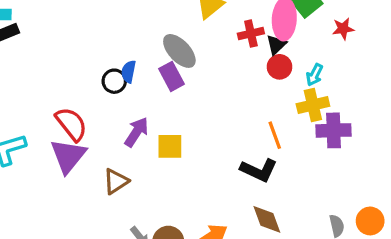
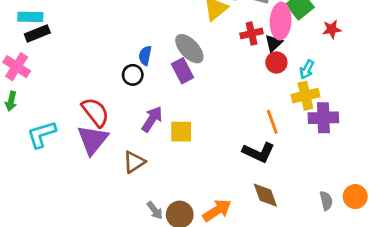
blue semicircle: (129, 72) -> (145, 56), moved

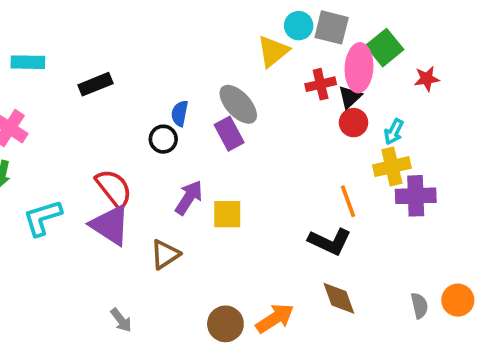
black rectangle: (37, 33) -> (96, 84), moved
purple triangle: (93, 140) -> (110, 225), turned -36
gray arrow: (155, 210) -> (121, 320), moved

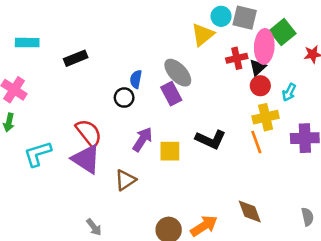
yellow cross: (392, 167) -> (266, 117), moved
black L-shape: (330, 242) -> (211, 139), moved

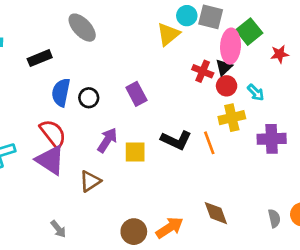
red cross: (237, 58) -> (203, 71), moved, turned 36
gray ellipse: (178, 73) -> (82, 28), moved
blue semicircle: (136, 79) -> (61, 92), moved, size x1.5
cyan arrow: (289, 92) -> (256, 92), turned -72
orange line: (256, 142) -> (209, 143), moved

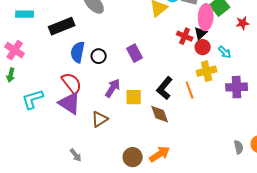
black rectangle: (40, 58) -> (62, 26), size x1.4
black L-shape: (176, 140) -> (165, 88), turned 105
brown diamond: (216, 213) -> (160, 114), moved

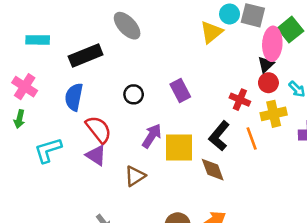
red cross: (185, 36) -> (240, 100), moved
blue semicircle: (78, 52) -> (74, 97), moved
yellow square: (134, 97) -> (179, 148), size x1.4
purple triangle: (70, 103) -> (96, 155), size x0.7

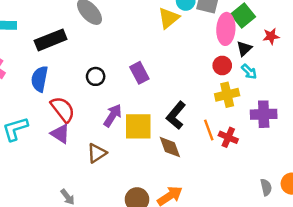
black triangle: (266, 65) -> (244, 48), moved
red cross: (240, 100) -> (228, 137), moved
orange line: (252, 138) -> (209, 130), moved

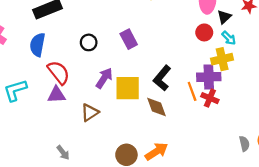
yellow cross: (227, 95) -> (222, 59), moved
purple cross: (264, 114) -> (209, 77), moved
purple triangle: (60, 134) -> (56, 95), turned -36

